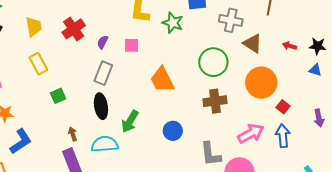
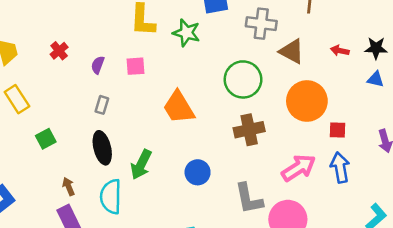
red cross: (74, 29) -> (59, 51), size x0.6
gray rectangle: (103, 73) -> (102, 105), size x0.6
red square: (283, 107) -> (338, 130), turned -32
cyan semicircle: (105, 144) -> (111, 197), turned -80

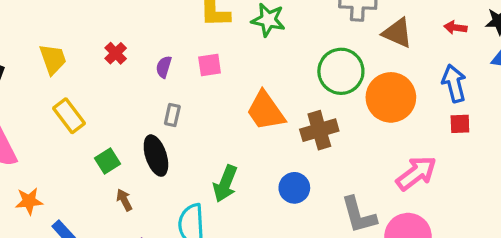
orange circle: (307, 101) -> (391, 97), moved
brown cross: (249, 130) -> (319, 130), moved
black ellipse: (102, 148) -> (156, 156), moved
blue arrow: (340, 168) -> (454, 83), moved
brown arrow: (69, 187) -> (124, 200), moved

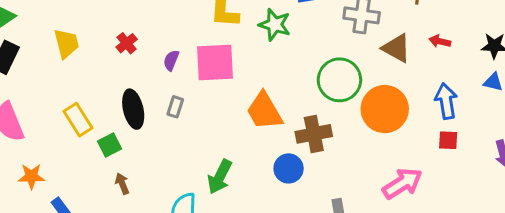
red arrow: (455, 28) -> (440, 41), moved
pink square: (210, 65) -> (215, 62), size x1.8
yellow rectangle: (69, 116) -> (78, 120), moved
black ellipse: (156, 156) -> (133, 109), moved
blue circle: (294, 188) -> (289, 168), moved

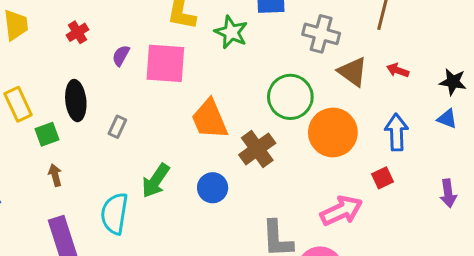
gray rectangle: (175, 107) -> (117, 127), moved
brown cross: (314, 134) -> (257, 149), turned -32
red square: (448, 140) -> (382, 178), moved, turned -35
blue circle: (289, 168) -> (213, 188), moved

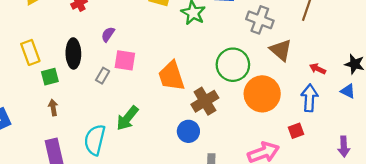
purple semicircle: (121, 56) -> (108, 34), moved
pink square: (165, 63) -> (125, 60), moved, size x0.7
red arrow: (398, 70) -> (318, 69), moved
blue circle: (213, 188) -> (188, 131), moved

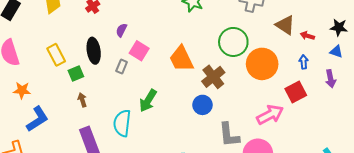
brown triangle: (281, 50) -> (285, 25), moved
pink square: (125, 60) -> (139, 51), turned 30
blue arrow: (309, 98) -> (304, 62), size x0.6
red square: (296, 131) -> (296, 92), size x1.5
purple arrow: (344, 147) -> (330, 79), moved

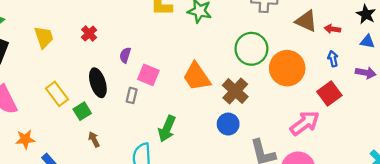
black star: (339, 27) -> (366, 14), turned 30
purple arrow: (330, 79) -> (366, 73), turned -60

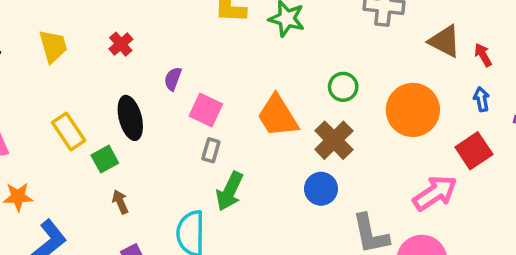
red arrow: (332, 29) -> (483, 55), turned 49
green circle: (251, 49) -> (343, 87), moved, size x0.6
gray rectangle: (132, 95) -> (211, 150), moved

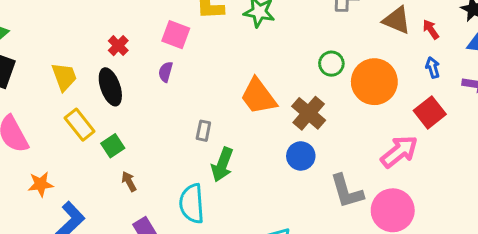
yellow trapezoid: (53, 46) -> (64, 77), moved
green circle: (343, 87) -> (331, 64), moved
pink square: (206, 110) -> (176, 35), moved
black ellipse: (130, 118) -> (110, 87), moved

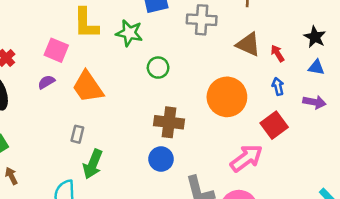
green circle: (331, 64) -> (158, 68), moved
purple semicircle: (166, 72) -> (46, 82), turned 42
orange trapezoid: (258, 96) -> (88, 87), moved
brown cross: (309, 113) -> (169, 122), turned -36

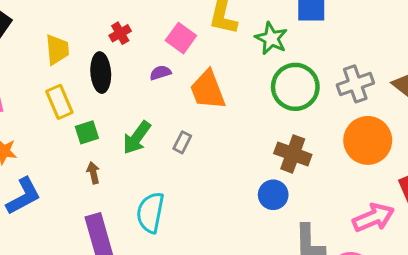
gray cross: (202, 20) -> (355, 84), moved, turned -36
green circle: (158, 68) -> (295, 87), size x1.8
green arrow: (93, 164) -> (137, 138), moved

